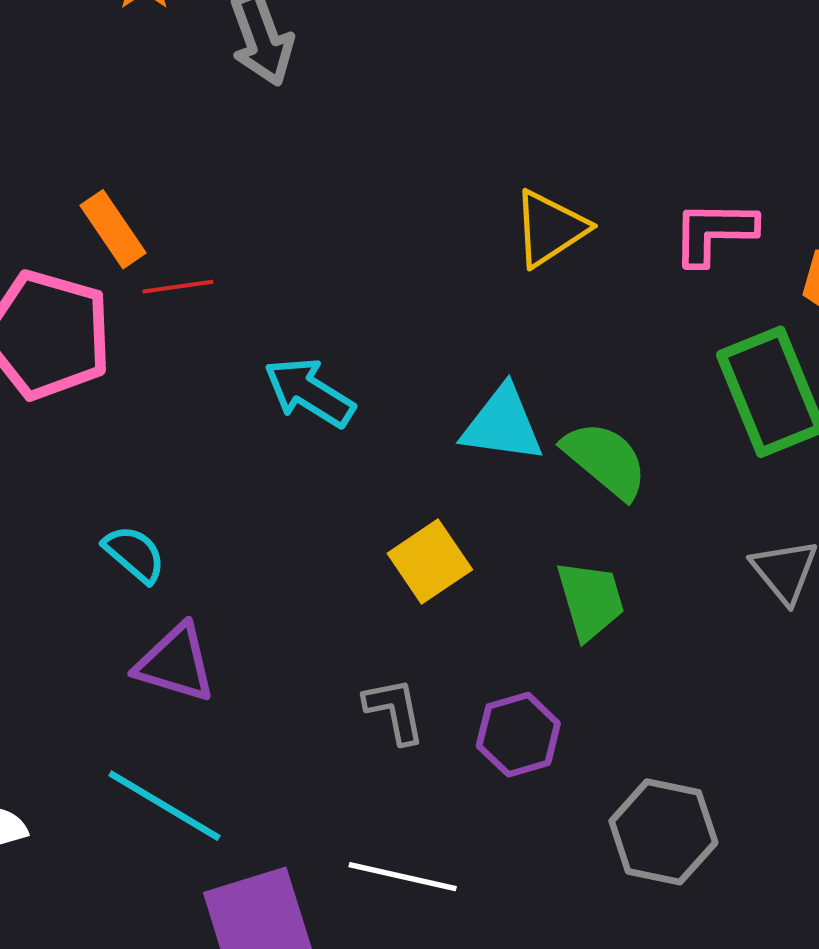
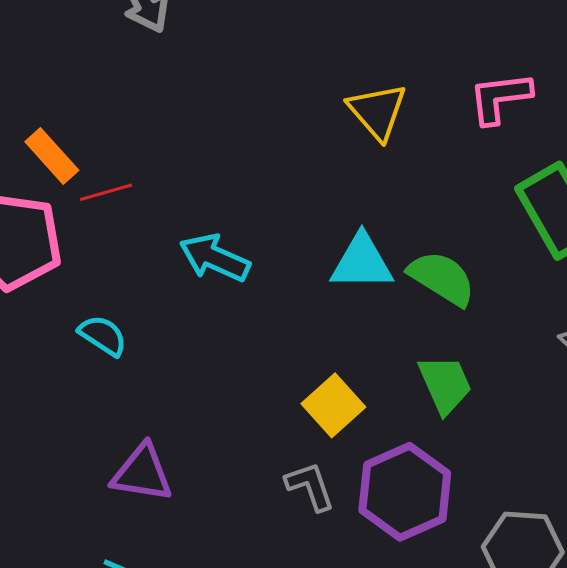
yellow triangle: (550, 228) -> (377, 111), turned -30
cyan semicircle: (134, 554) -> (103, 335), moved
yellow square: (430, 561) -> (333, 405), moved
purple hexagon: (518, 735) -> (405, 492), size x1.5

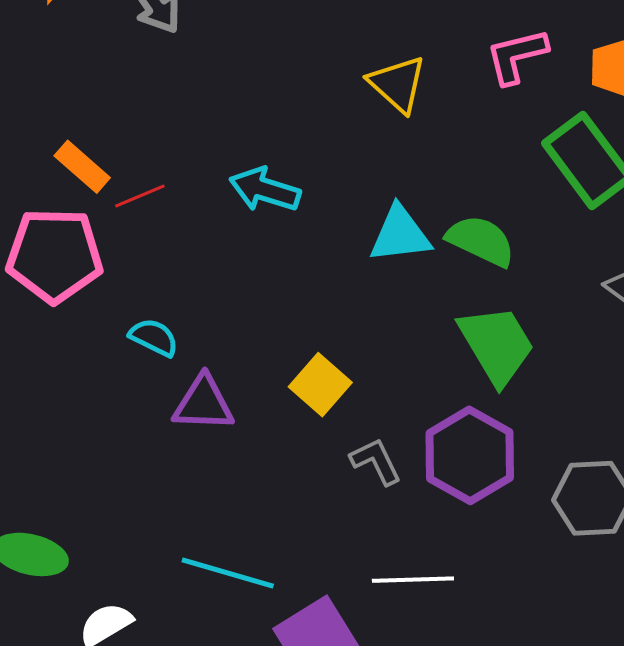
cyan arrow: (215, 258) -> (265, 190), moved
green trapezoid: (445, 384) -> (497, 345), size x1.4
yellow square: (333, 405) -> (320, 385), moved
purple triangle: (142, 473) -> (203, 403), moved

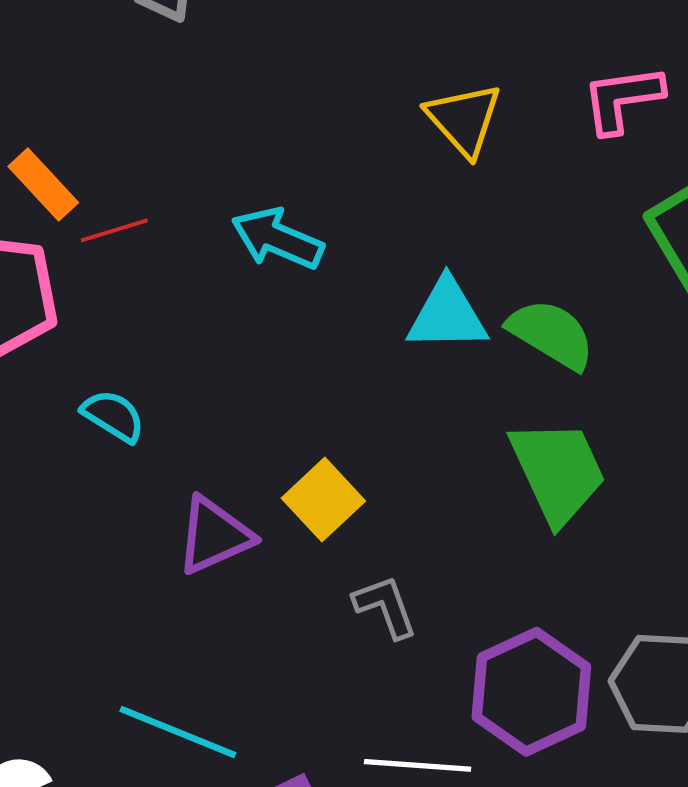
purple triangle: (203, 403) -> (214, 535), moved, turned -32
purple hexagon: (470, 455) -> (531, 692), moved

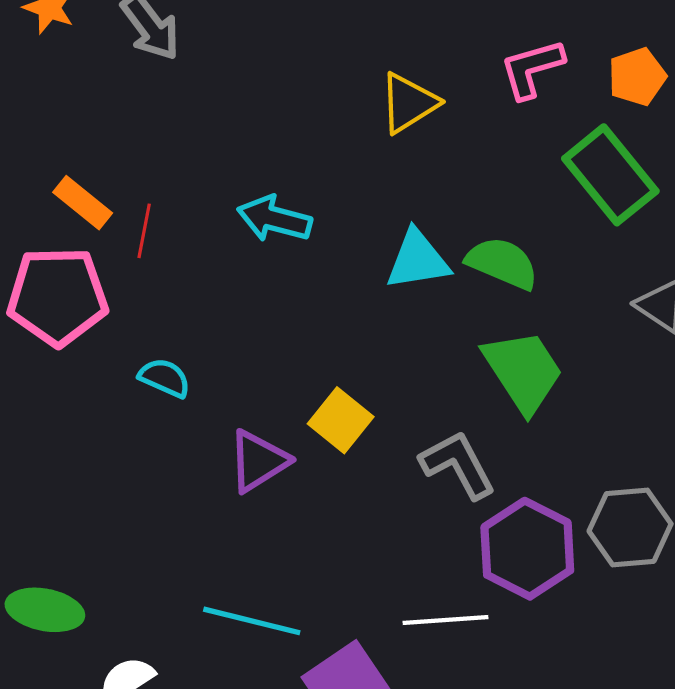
yellow triangle: (464, 119) -> (409, 103), turned 48
red line: (114, 230) -> (144, 231), turned -54
gray L-shape: (385, 607) -> (458, 465), moved, size x1.4

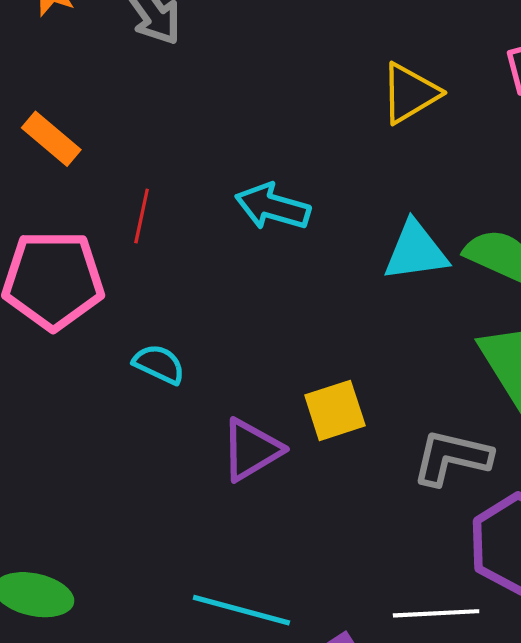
orange rectangle: (83, 203) -> (51, 139), moved
yellow square: (341, 420) -> (335, 410), turned 32
gray L-shape: (458, 465) -> (452, 457), turned -50

